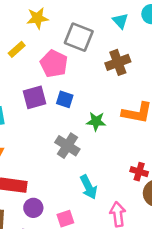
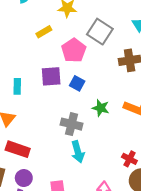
gray cross: (67, 146) -> (72, 124), turned -30
cyan arrow: (89, 187) -> (78, 152), moved
purple circle: (33, 208) -> (24, 178), moved

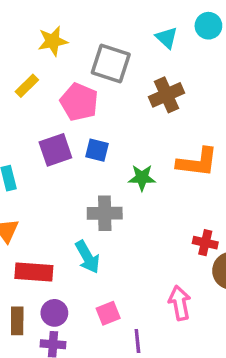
cyan arrow: (78, 152) -> (87, 257), moved

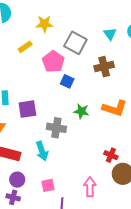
purple square: (55, 150) -> (27, 109), moved
blue square: (97, 150) -> (67, 81), moved

